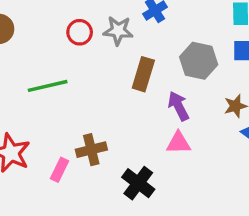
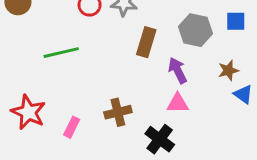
brown cross: (91, 150) -> (118, 112), moved
black cross: (138, 183) -> (160, 139), moved

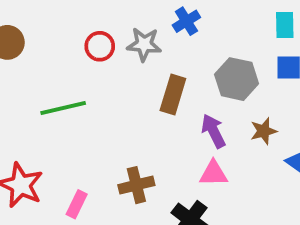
brown star: (228, 70) -> (264, 131), moved

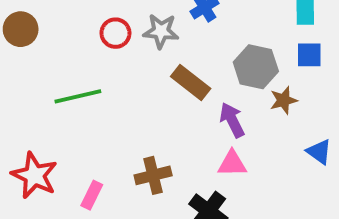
brown rectangle: (173, 94) -> (191, 83), turned -69
brown star: (264, 131) -> (284, 100), moved

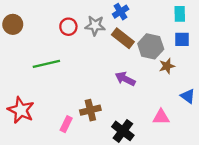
brown rectangle: (191, 83) -> (123, 38), moved
purple arrow: (232, 120) -> (125, 79), moved, turned -36
pink triangle: (232, 164) -> (161, 117), moved
pink rectangle: (92, 195) -> (66, 124), moved

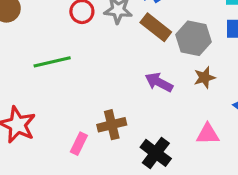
brown star: (167, 66) -> (205, 78), moved

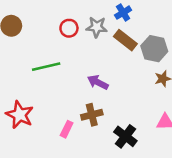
purple arrow: (159, 82) -> (98, 82), moved

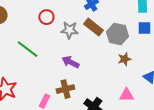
gray star: (97, 27) -> (69, 30), moved
green line: (46, 67) -> (27, 49), turned 50

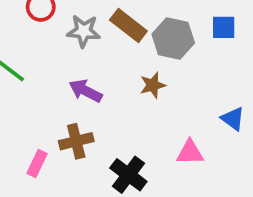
brown star: (124, 59) -> (153, 85), moved

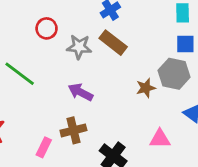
gray hexagon: (173, 39) -> (174, 74), moved
brown star: (153, 85) -> (146, 88), moved

